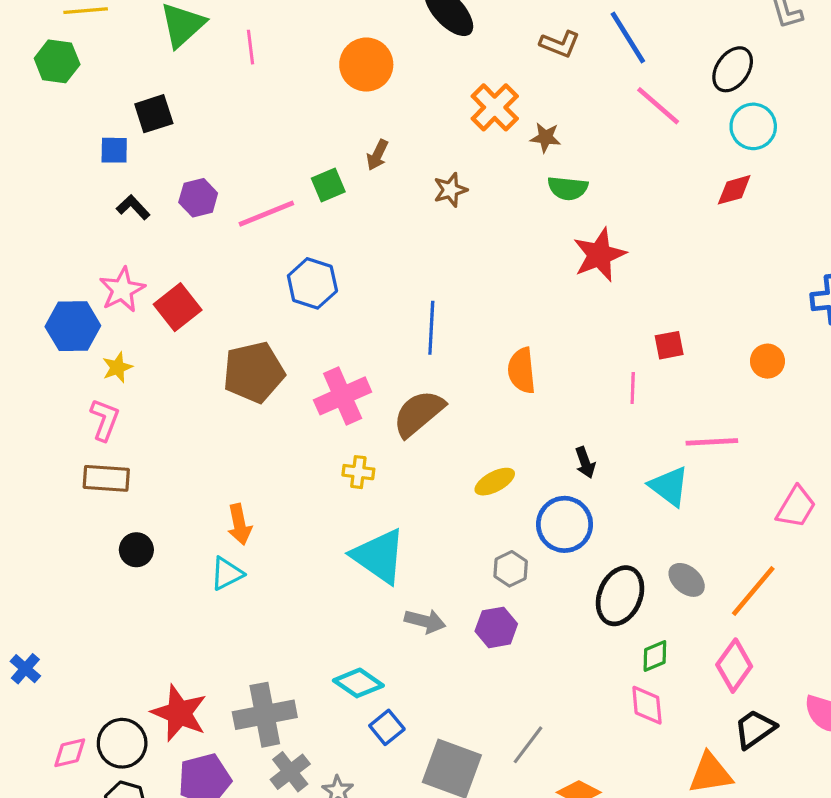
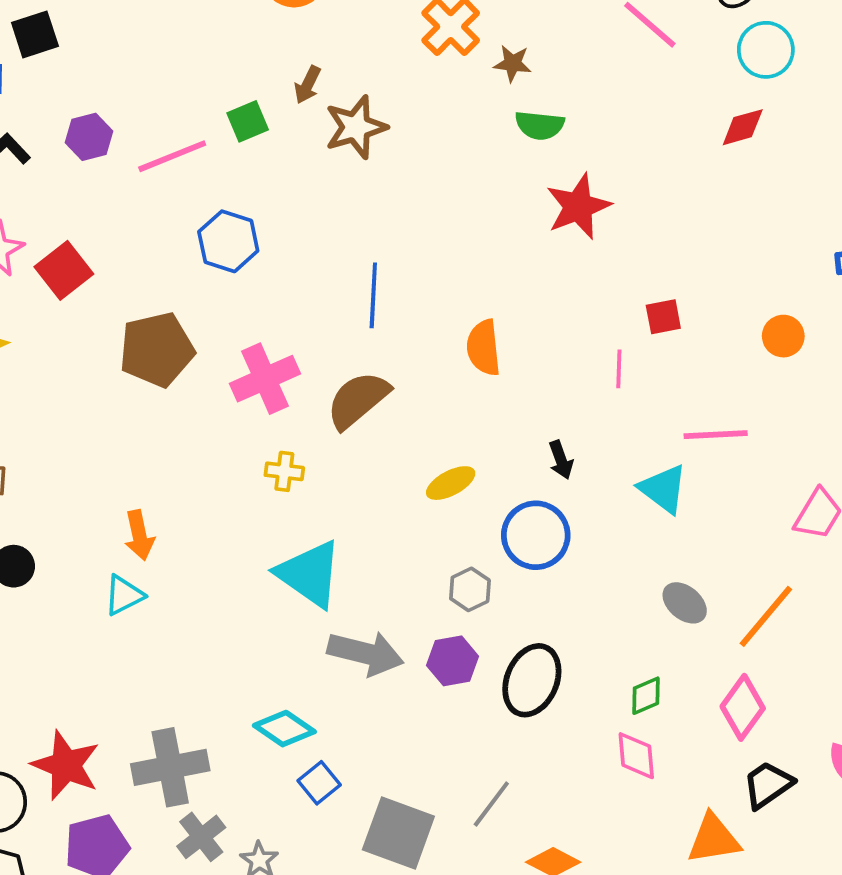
brown star: (450, 190) -> (356, 127), moved, size x1.5
black ellipse: (620, 596) -> (532, 680), moved
gray arrow: (425, 621) -> (366, 653), size x1.5

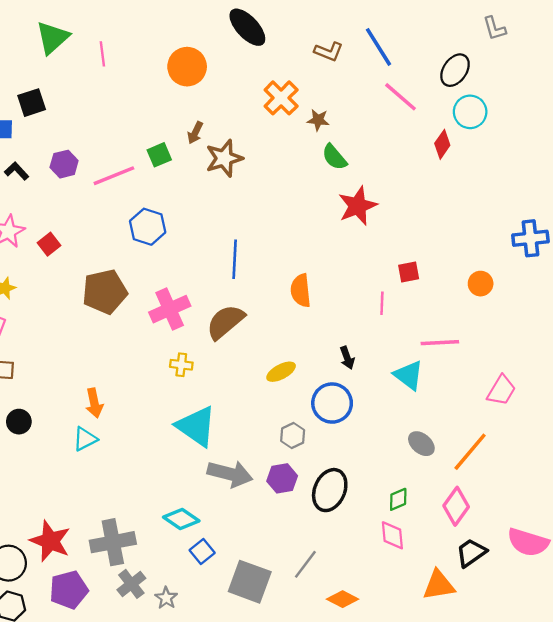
green semicircle: (540, 125) -> (334, 157), turned 44
red diamond: (743, 127) -> (442, 144), moved, turned -40
red square: (64, 270) -> (49, 244), size x0.7

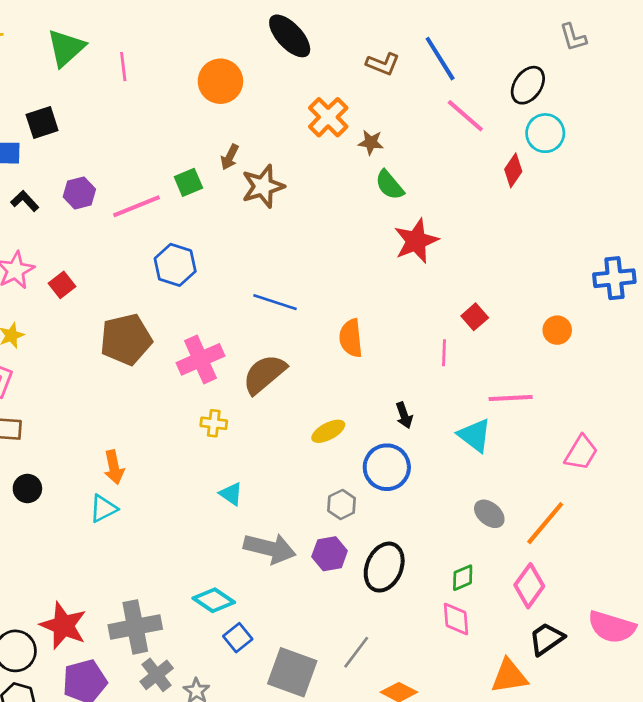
blue line: (235, 259) -> (275, 302), turned -75
red square: (409, 272) -> (475, 317), turned -30
cyan triangle: (196, 426) -> (231, 494), size x0.5

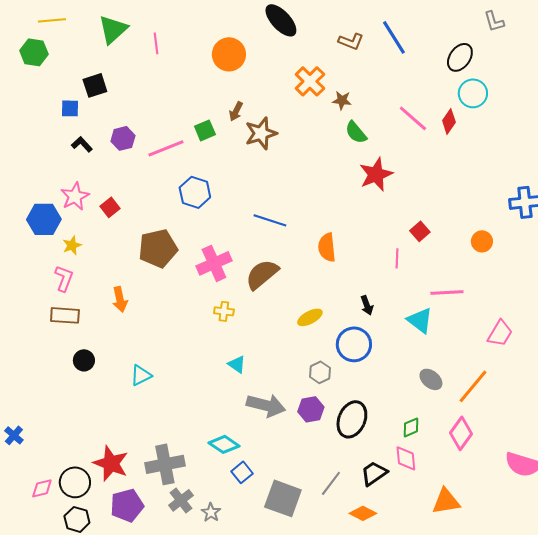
pink line: (465, 116) -> (413, 118), moved
orange arrow: (114, 467) -> (120, 299), moved
black trapezoid: (547, 639) -> (374, 473), moved

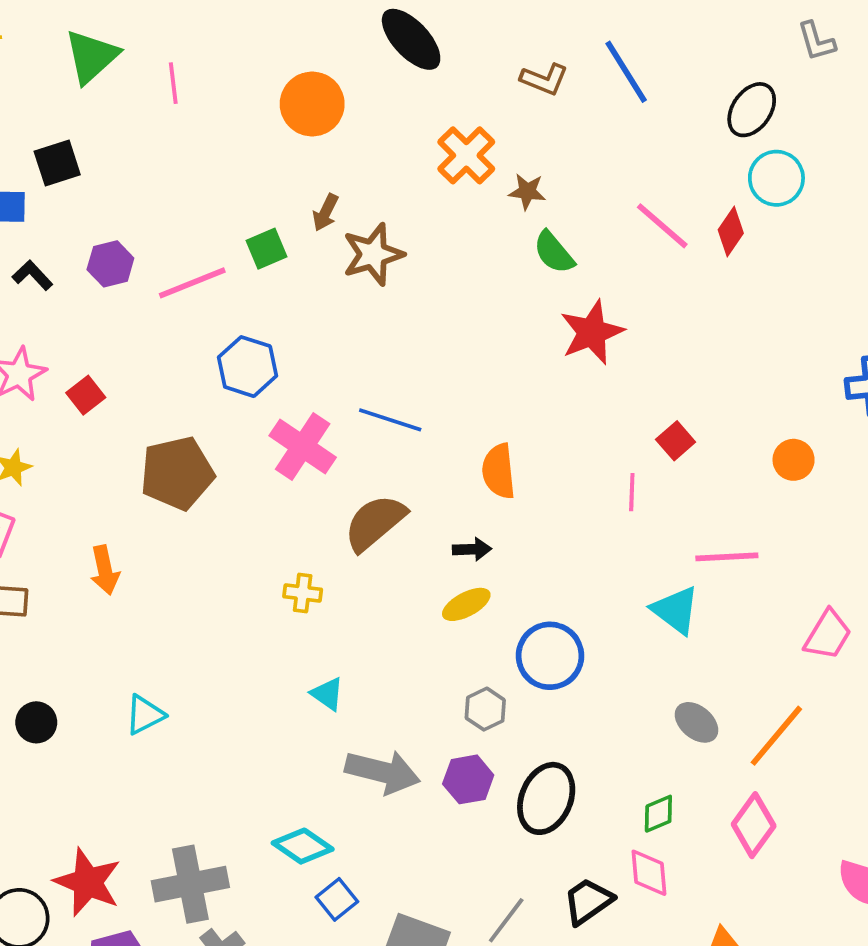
pink cross: (214, 263) -> (303, 446), moved, turned -32
black arrow: (367, 305) -> (472, 549), moved, turned -72
black circle: (84, 360) -> (36, 722), moved

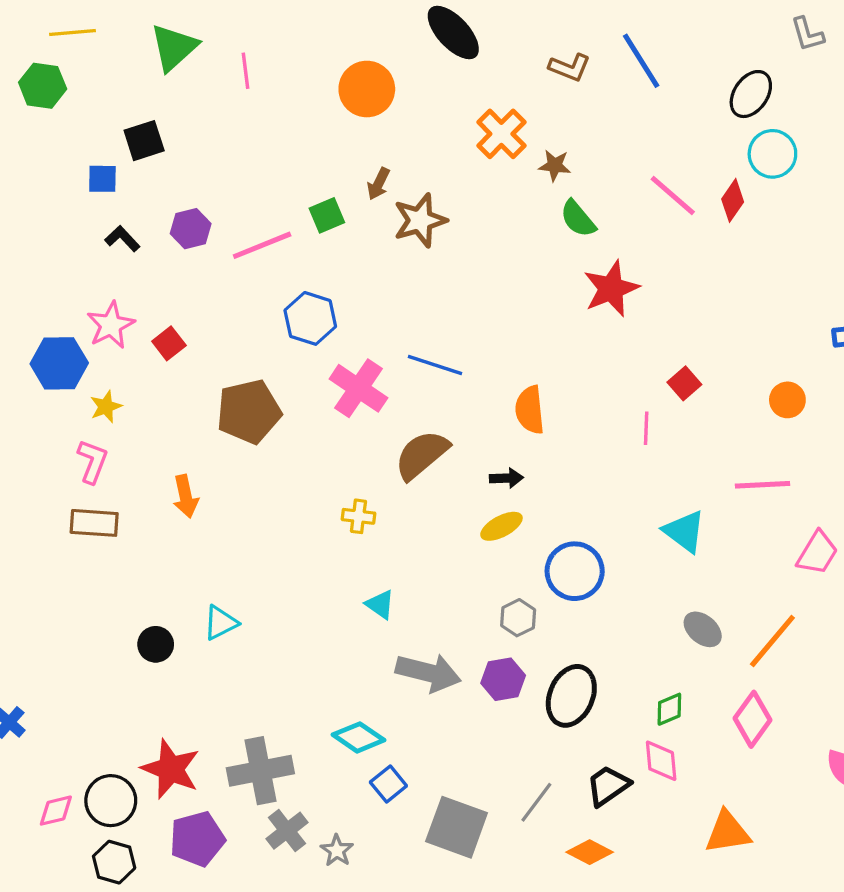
pink line: (727, 557) -> (763, 485), moved
black circle: (36, 722) -> (156, 644), moved

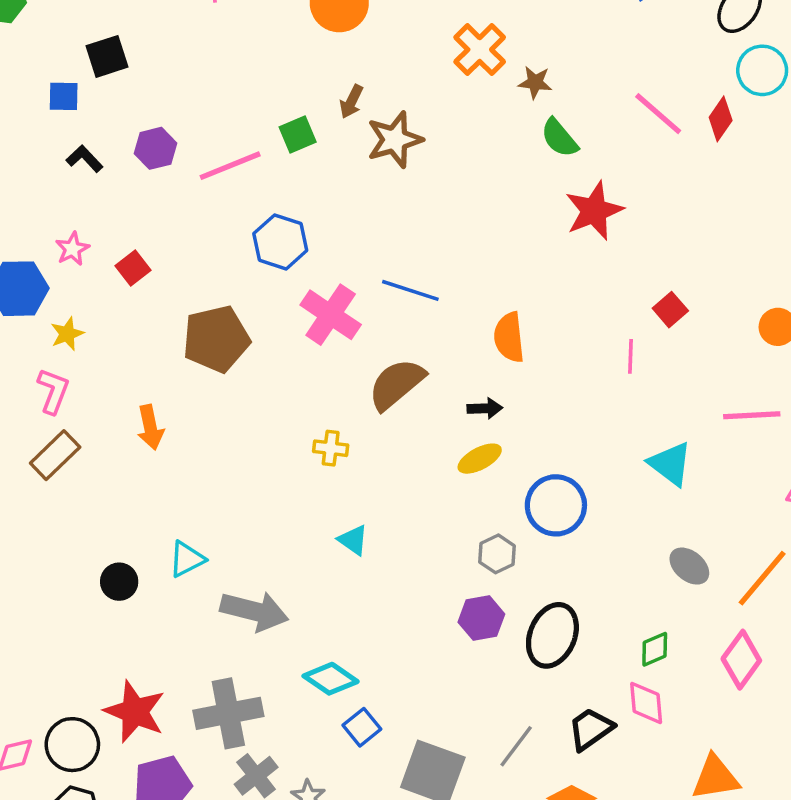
pink star: (111, 325) -> (72, 249), size x0.7
brown rectangle: (94, 523) -> (55, 455), turned -48
gray arrow: (428, 673) -> (254, 611), moved

